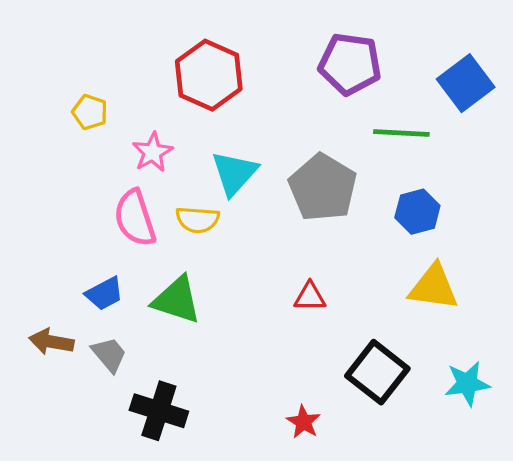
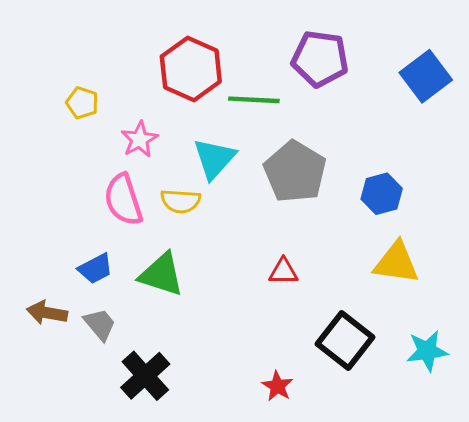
green line: (401, 133) -> (254, 100), moved
black cross: (159, 411) -> (145, 376), turned 30

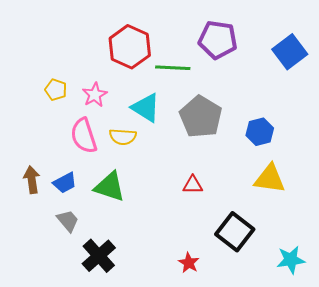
yellow pentagon: (82, 103) -> (56, 90), moved
cyan triangle: (214, 159) -> (146, 108), turned -40
brown arrow: (47, 313) -> (32, 180), moved, turned 72
cyan star: (427, 351) -> (291, 260), moved

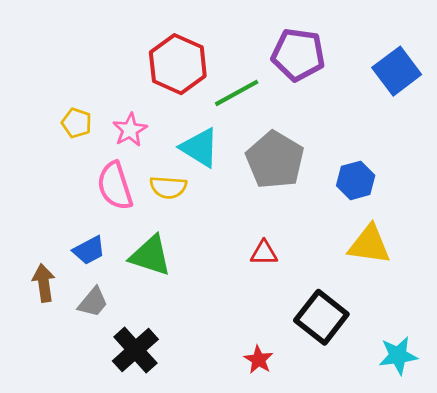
green line: (173, 68) -> (237, 93), turned -32
brown arrow: (32, 180) -> (44, 283), moved
gray trapezoid: (68, 221) -> (93, 302), turned 80

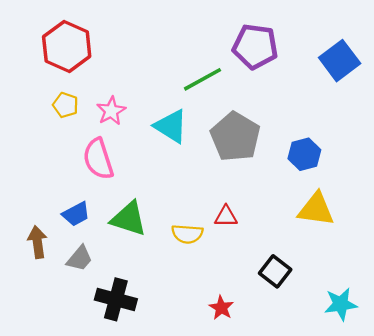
red hexagon: (178, 64) -> (67, 46), moved
yellow semicircle: (168, 187) -> (187, 234), moved
black square: (321, 317) -> (275, 271), size x0.7
black cross: (135, 350) -> (116, 299), turned -33

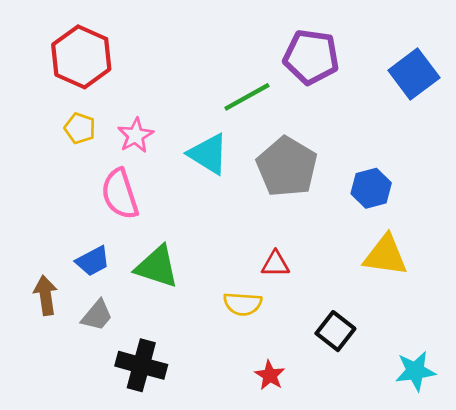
yellow semicircle: (187, 234) -> (243, 304), moved

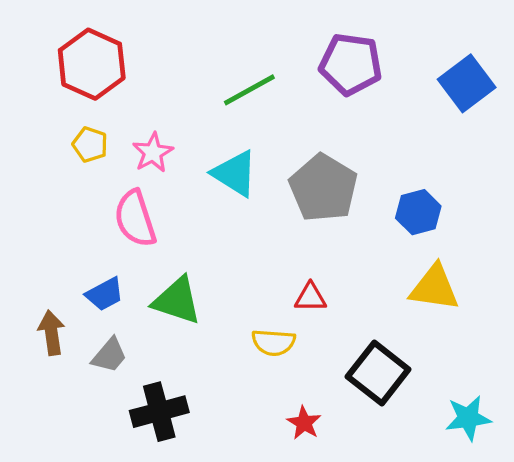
green line: (247, 97) -> (249, 90), moved
black square: (335, 331) -> (378, 373), size x1.4
black cross: (141, 365) -> (159, 412), turned -30

